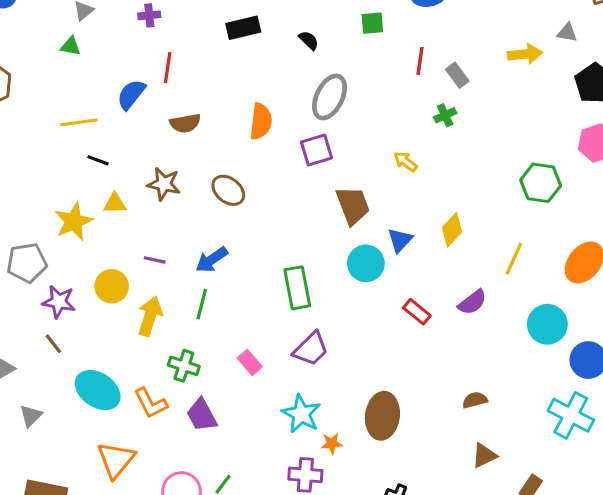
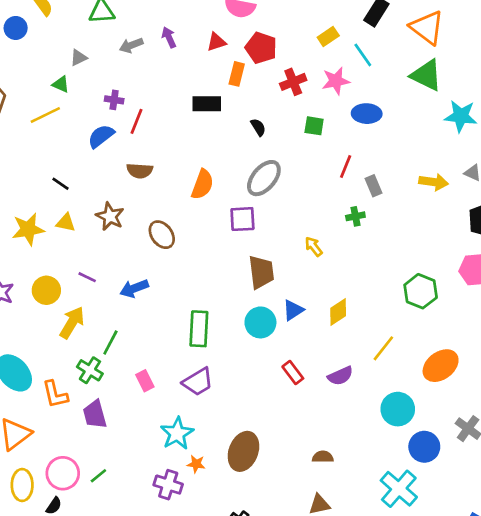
purple cross: (149, 15) -> (114, 100), moved
yellow line: (79, 122) -> (45, 115), moved, turned -32
green line: (202, 304) -> (110, 343), moved

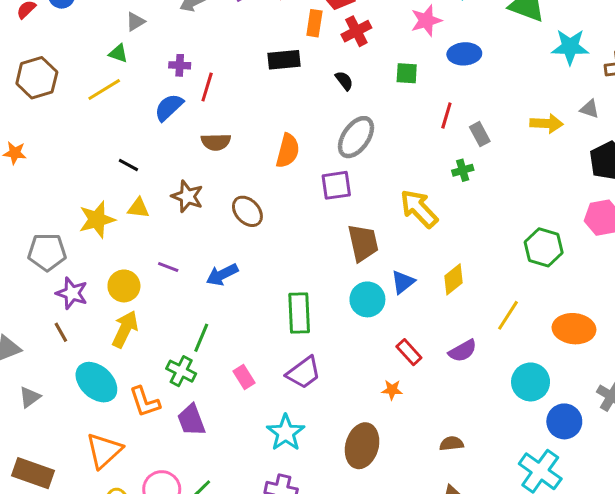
red cross: (293, 82) -> (356, 31), moved
yellow arrow: (314, 247) -> (419, 209), size x1.8
yellow arrow: (72, 323) -> (125, 329), moved
orange ellipse: (441, 366) -> (574, 329), turned 48
orange star: (196, 464) -> (392, 390), moved

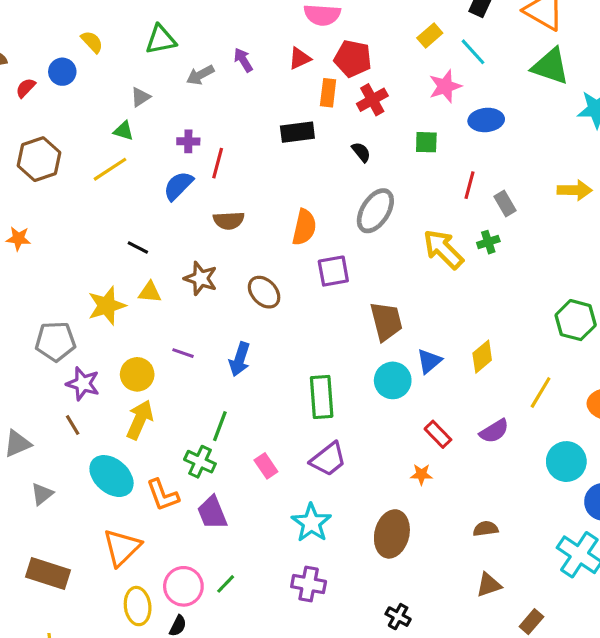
purple square: (336, 185) -> (333, 271), moved
yellow arrow: (419, 209) -> (443, 249), moved
blue arrow: (222, 275) -> (240, 359), turned -44

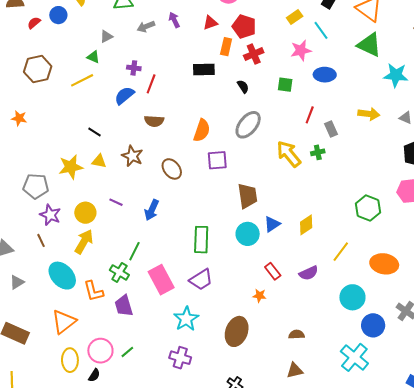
yellow arrow: (575, 190) -> (369, 114), moved
pink rectangle: (266, 466) -> (161, 280), size x1.8

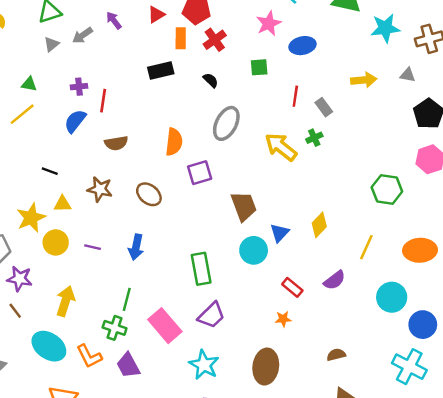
gray triangle: (106, 37) -> (51, 44), moved
yellow circle: (85, 213) -> (56, 242), moved

